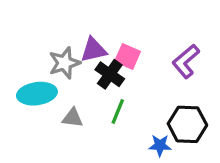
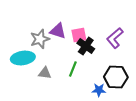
purple triangle: (94, 50) -> (58, 31), turned 30
pink square: (128, 56) -> (79, 35), turned -35
black cross: (110, 74) -> (86, 46), moved

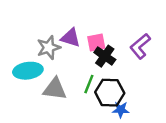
gray triangle: (45, 73) -> (55, 89), size x1.5
black hexagon: (116, 77) -> (110, 93), moved

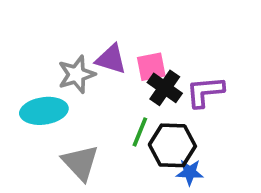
purple L-shape: (140, 46) -> (205, 92), moved, turned 35
gray triangle: (55, 89) -> (80, 163), moved, turned 40

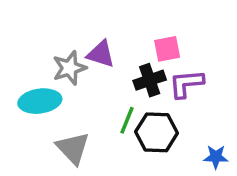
pink square: (151, 67) -> (167, 49), moved
black cross: (165, 88) -> (150, 80), turned 36
blue star: (190, 172) -> (216, 157), moved

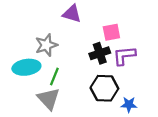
purple triangle: (101, 54) -> (72, 14), moved
green line: (127, 120) -> (54, 77), moved
blue star: (216, 157) -> (129, 104), moved

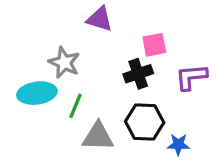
gray star: (46, 45) -> (64, 63), turned -30
purple L-shape: (124, 56) -> (191, 77), moved
gray triangle: (49, 99) -> (98, 136), moved, turned -45

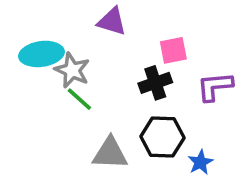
cyan ellipse: (37, 93) -> (41, 54), moved
green line: (76, 106) -> (79, 99), moved, turned -70
blue star: (178, 144) -> (200, 162), turned -30

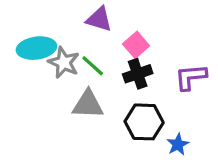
pink square: (173, 50) -> (136, 45), moved, turned -30
green line: (79, 99) -> (93, 66), moved
gray triangle: (110, 153) -> (88, 104), moved

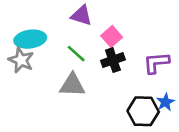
gray star: (64, 63) -> (21, 60), moved
black hexagon: (144, 122) -> (143, 111), moved
blue star: (178, 144) -> (165, 102), moved

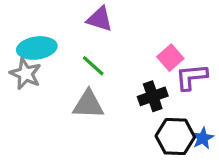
pink square: (112, 36) -> (170, 58), moved
black cross: (113, 60) -> (153, 96), moved
blue star: (165, 102) -> (203, 138), moved

